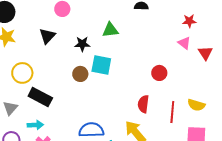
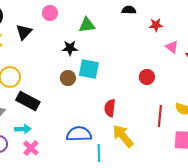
red star: (189, 21) -> (156, 25), moved
green triangle: (110, 30) -> (87, 25), moved
black triangle: (47, 36) -> (24, 32), moved
red semicircle: (143, 104) -> (110, 108), moved

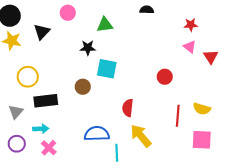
red star: (156, 25) -> (191, 25), moved
brown circle: (68, 78) -> (83, 87), moved
black rectangle: (28, 101) -> (46, 101), turned -35

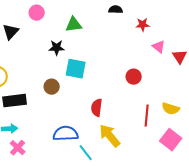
red star: (191, 25) -> (143, 25), moved
pink square: (202, 140) -> (171, 140), turned 35
cyan line: (117, 153) -> (86, 153), turned -36

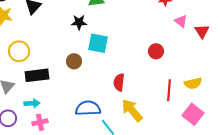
yellow semicircle: (171, 109) -> (193, 83), turned -30
pink cross: (18, 148) -> (40, 122), turned 35

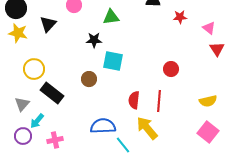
pink triangle: (181, 21) -> (209, 28), moved
black rectangle: (37, 75) -> (52, 93), turned 45
red line: (169, 90) -> (159, 101), moved
cyan arrow: (32, 103) -> (37, 121), moved, turned 133

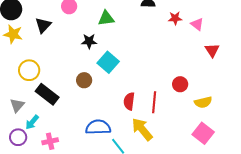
pink triangle: (209, 28) -> (197, 24), moved
cyan square: (113, 61) -> (108, 62), turned 30
red circle: (171, 69) -> (180, 84), moved

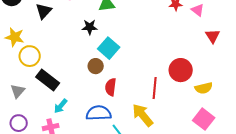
yellow star: (13, 34) -> (15, 37), moved
brown circle: (84, 80) -> (96, 66), moved
red circle: (180, 84) -> (181, 70), size x1.5
red semicircle: (129, 101) -> (111, 87), moved
cyan arrow: (32, 122) -> (61, 106), moved

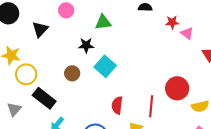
pink triangle: (198, 10) -> (187, 33), moved
brown circle: (96, 66) -> (72, 73), moved
red semicircle: (111, 87) -> (117, 105), moved

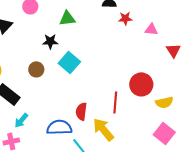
red star: (172, 22) -> (125, 18), moved
pink triangle: (187, 33) -> (151, 29), turned -32
red semicircle: (117, 105) -> (81, 111), moved

